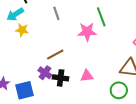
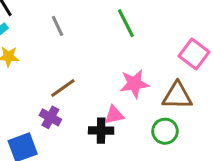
pink star: (87, 32) -> (134, 84), moved
black cross: (61, 78) -> (101, 131), moved

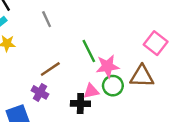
green line: (126, 23) -> (89, 51), moved
green circle: (165, 131) -> (113, 86), moved

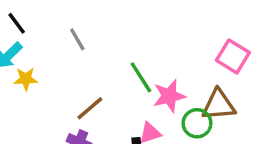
green circle: (113, 86) -> (197, 123), moved

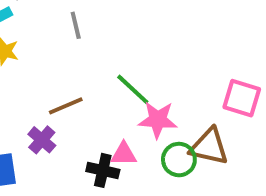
pink square: (233, 56) -> (242, 98), turned -32
green line: (141, 77) -> (133, 89), turned -32

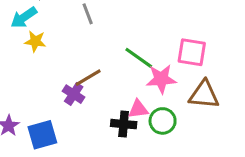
pink square: (242, 98) -> (192, 52), moved
purple cross: (42, 140) -> (74, 94), moved
green circle: (179, 160) -> (163, 121), moved

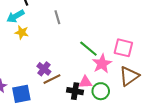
brown line: (88, 78) -> (52, 79), moved
pink star: (161, 79) -> (102, 64), turned -30
brown triangle: (204, 95) -> (129, 76), turned -45

